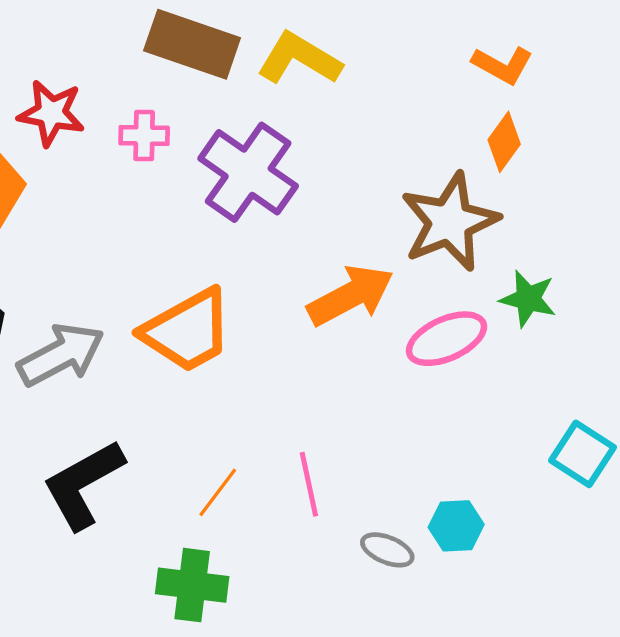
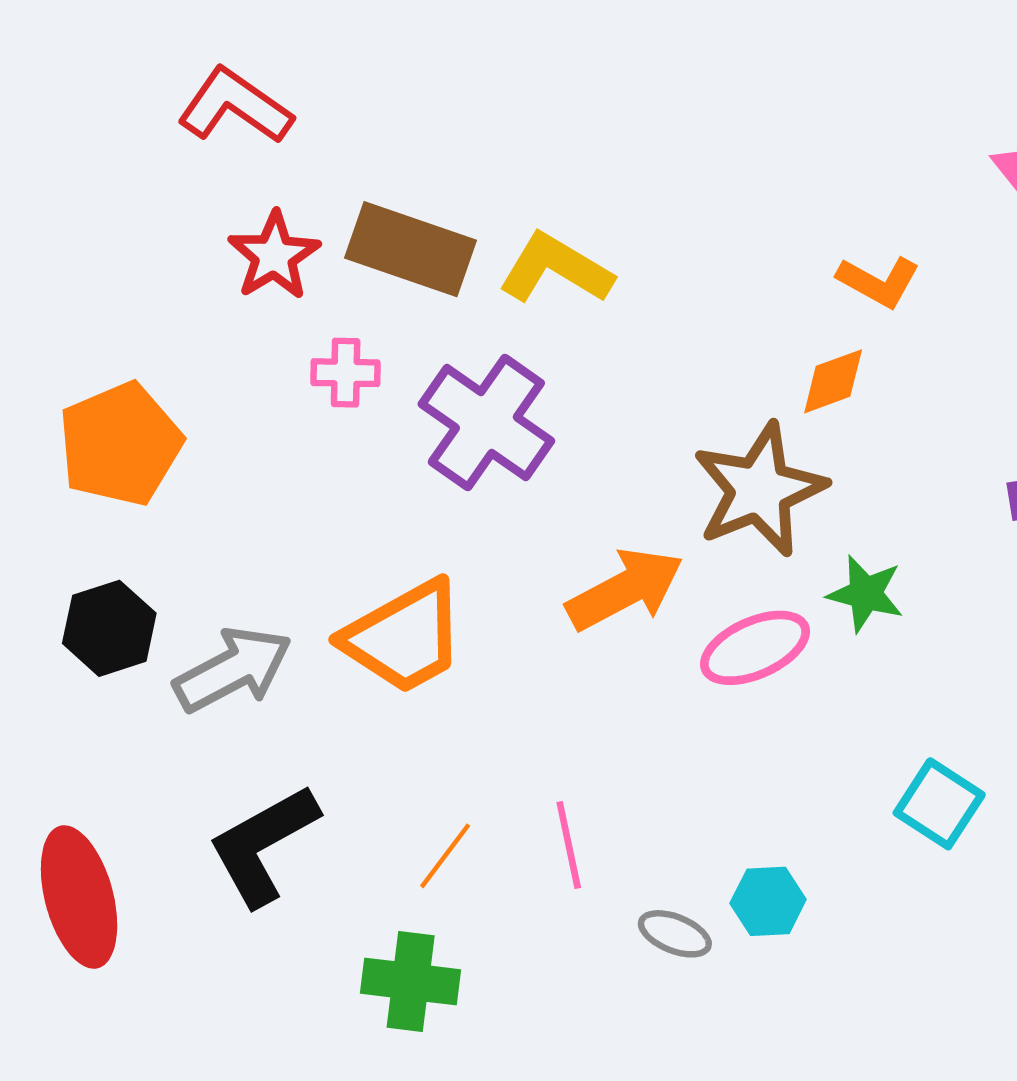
orange L-shape: (502, 65) -> (879, 282), moved
red star: (51, 113) -> (274, 256), moved, turned 30
orange diamond: (504, 142) -> (833, 381), turned 34

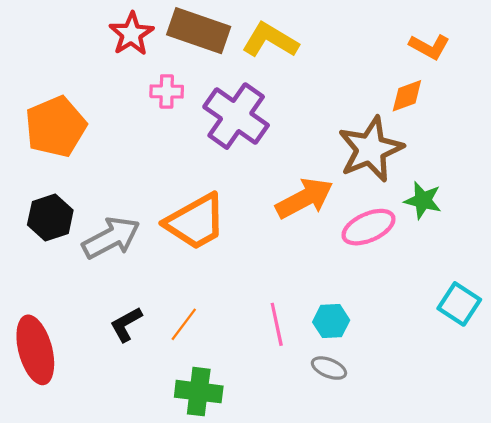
black L-shape: (263, 845) -> (126, 324), size x0.6
orange line: (445, 856) -> (184, 324), moved
cyan hexagon: (768, 901) -> (331, 321), moved

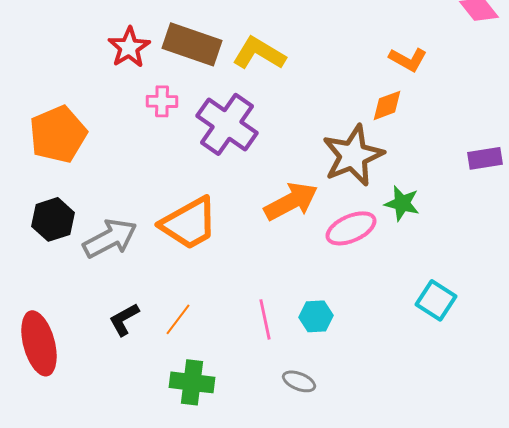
gray ellipse: (329, 368) -> (299, 381), moved

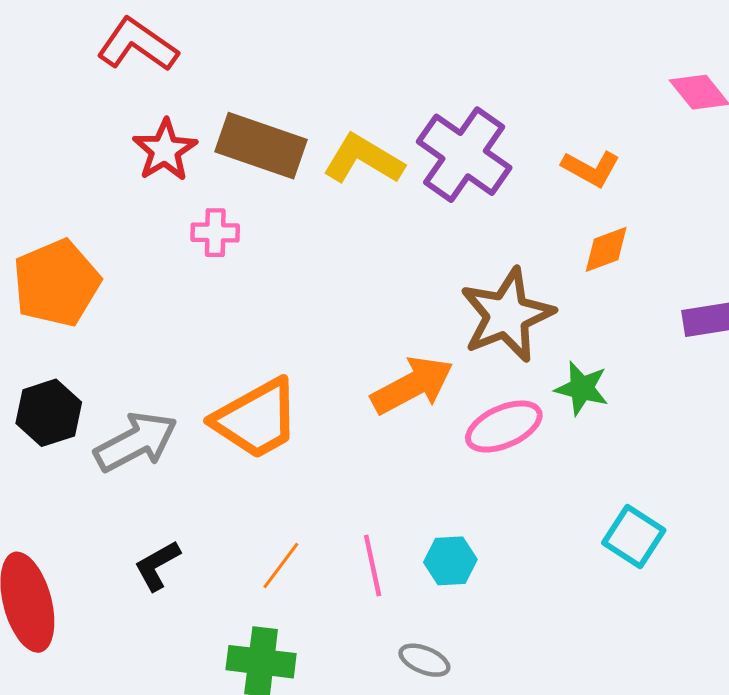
orange diamond: (387, 105) -> (606, 249), moved
purple cross: (227, 124) -> (464, 155), moved
orange line: (178, 319) -> (281, 565), moved

